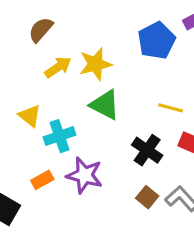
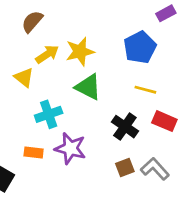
blue pentagon: (157, 41) -> (140, 47), moved
yellow triangle: (30, 116) -> (24, 77), moved
orange rectangle: (42, 180) -> (34, 152), turned 36
brown square: (147, 197) -> (125, 167), turned 30

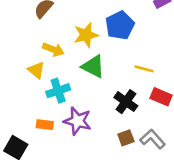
blue pentagon: (140, 47) -> (120, 25), moved
yellow arrow: (47, 54) -> (53, 50), moved, turned 55
yellow triangle: (24, 77) -> (36, 70), moved

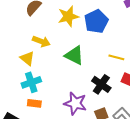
yellow star: (86, 35) -> (68, 16), moved
cyan cross: (58, 91) -> (31, 82), moved
purple star: (77, 121) -> (75, 103), moved

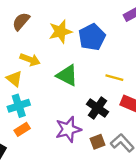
orange rectangle: (34, 103) -> (22, 129), turned -40
purple star: (75, 103) -> (68, 129), turned -30

